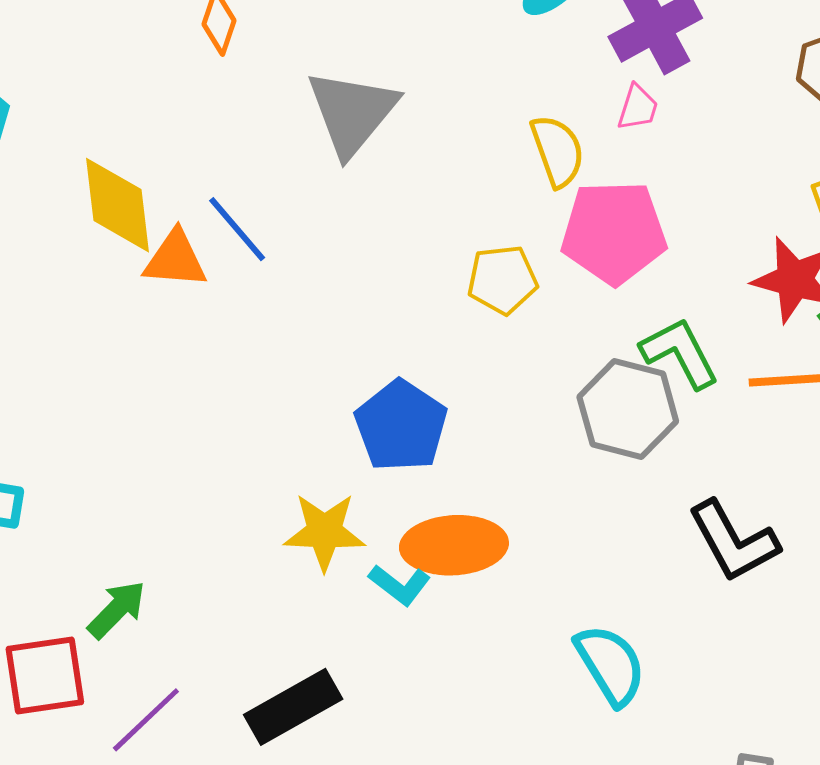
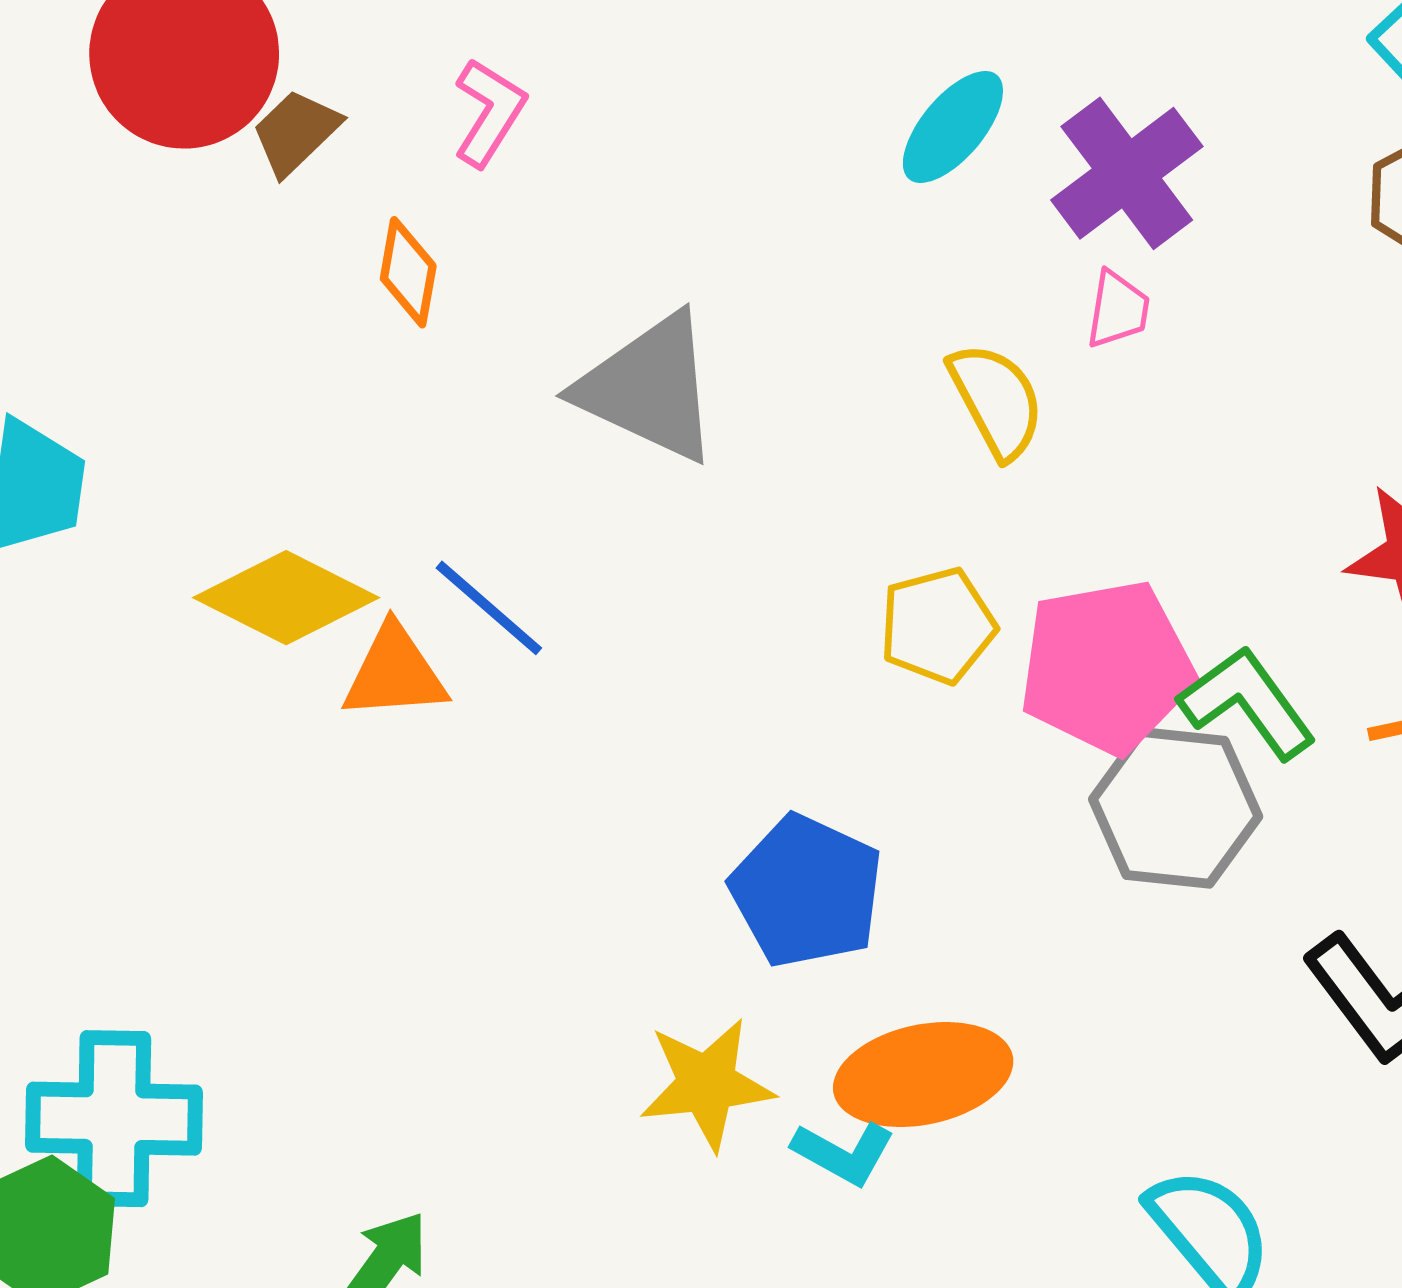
gray triangle: (352, 112) -> (649, 388), turned -36
yellow diamond: (117, 205) -> (286, 598), turned -48
pink pentagon: (614, 232) -> (1107, 667), moved

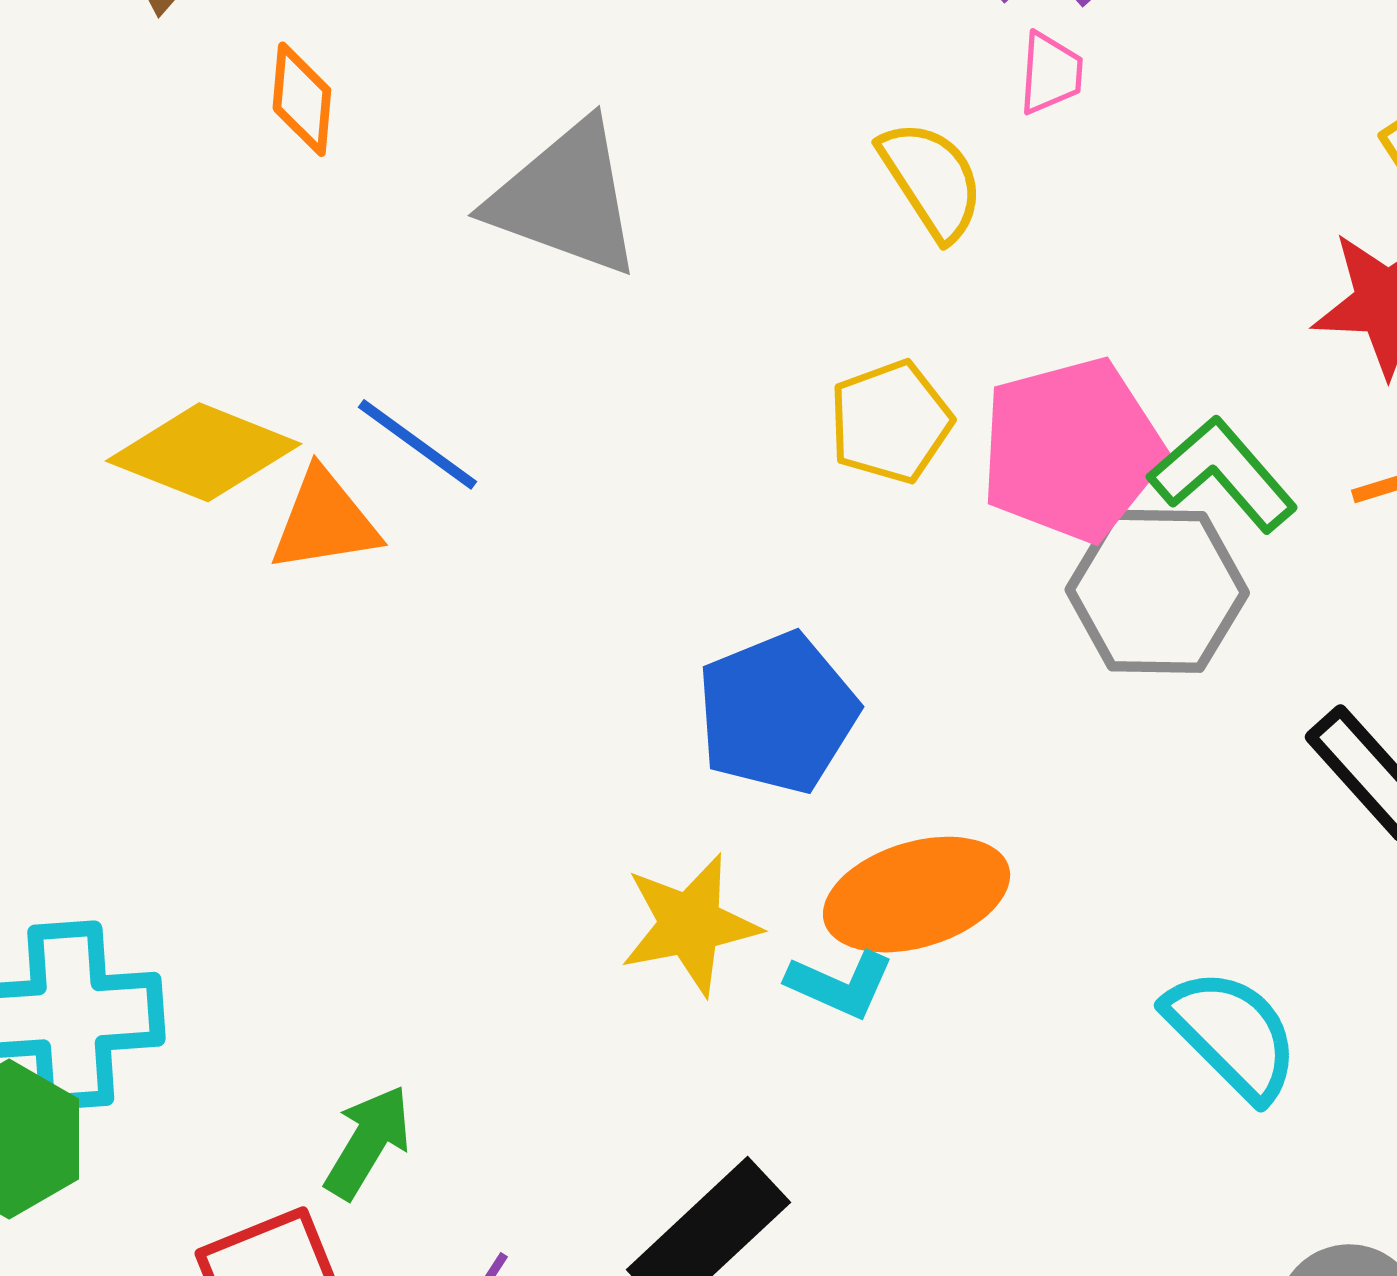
blue pentagon: (807, 891) -> (777, 713), turned 30

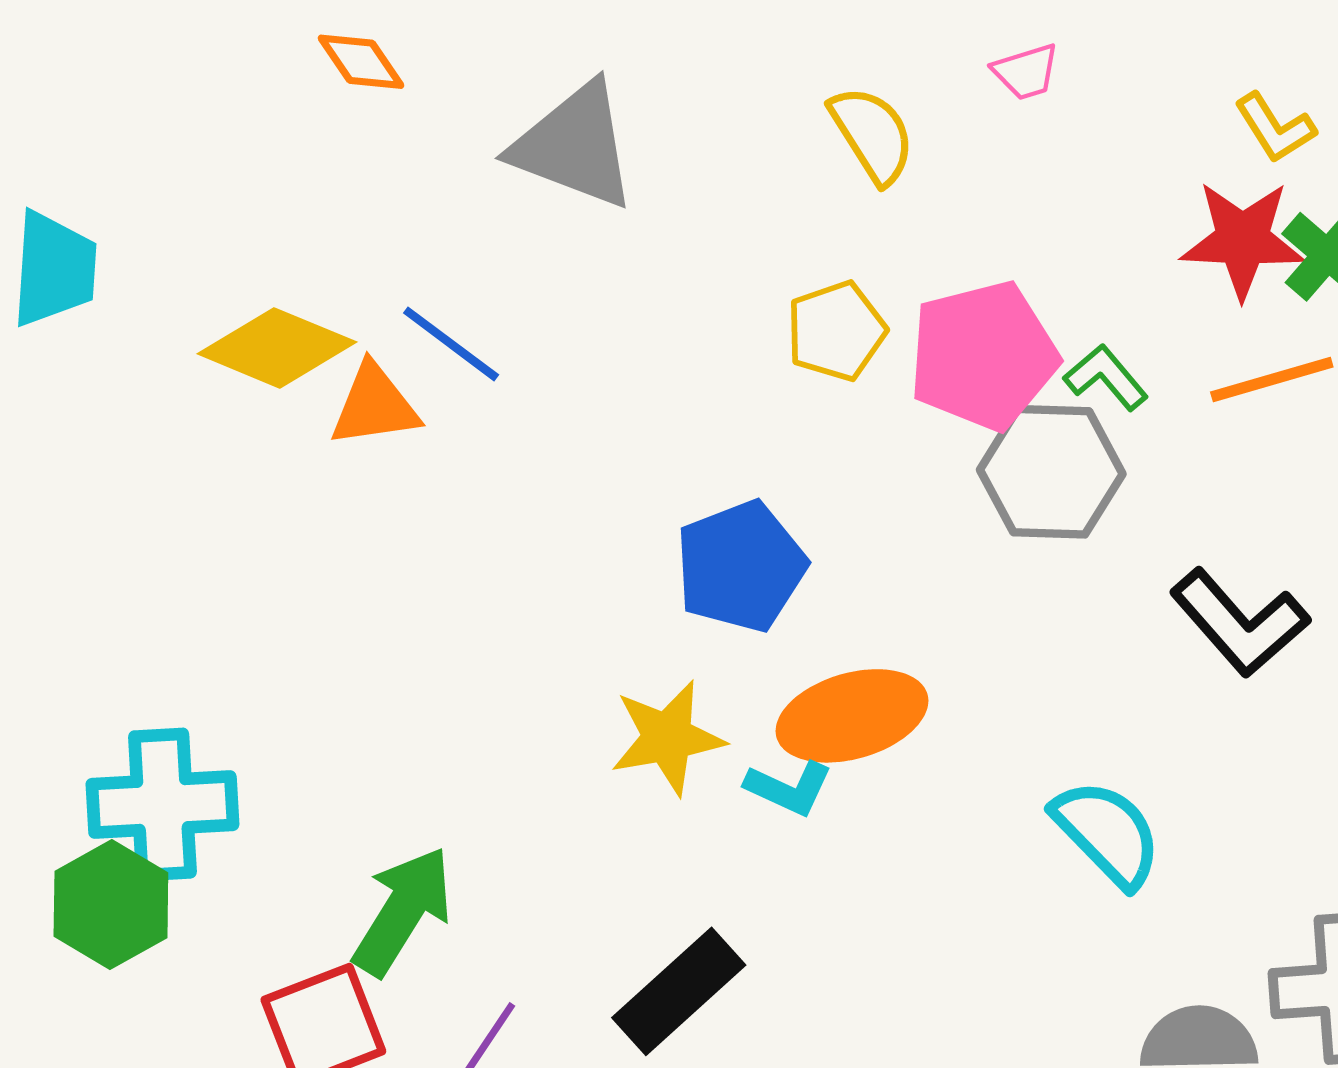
pink trapezoid: (1051, 73) -> (1026, 72), moved, turned 68
orange diamond: (302, 99) -> (361, 62), turned -40
green L-shape: (1223, 474) -> (1106, 377), size x0.7
green arrow: (368, 1142) -> (403, 911), size x1.4

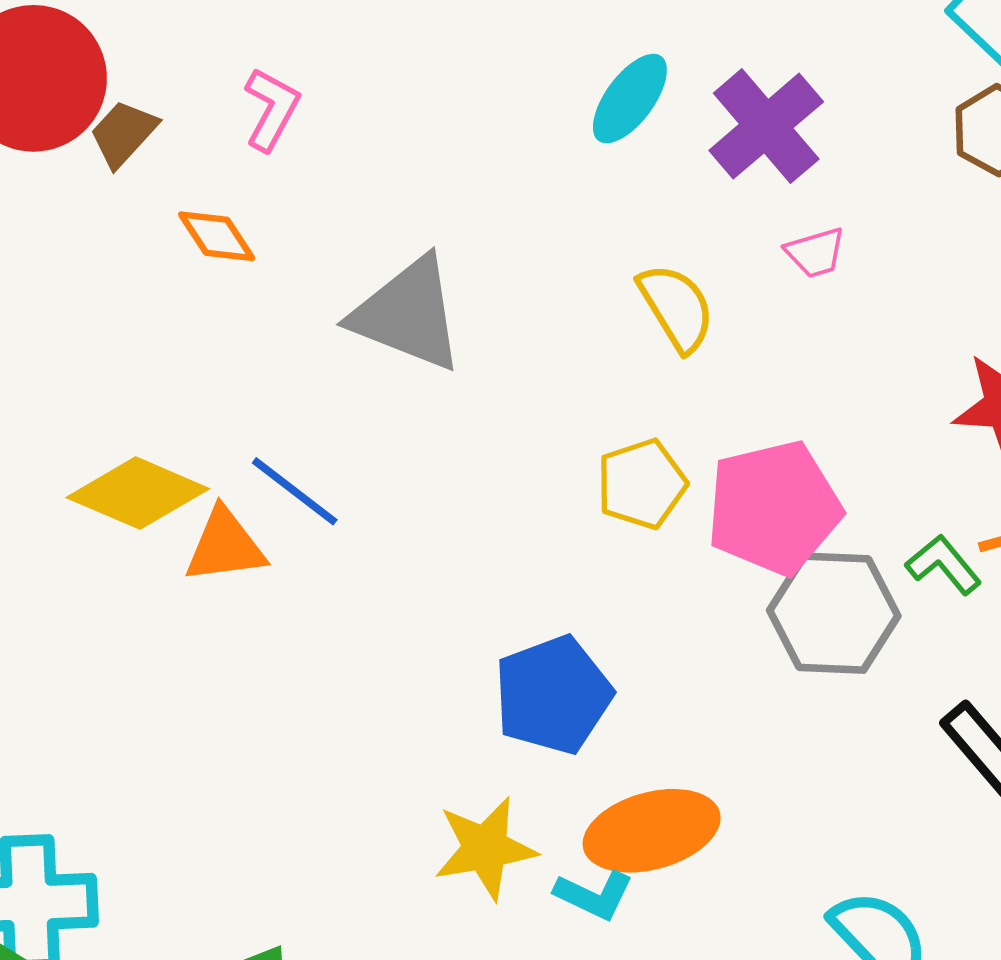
green L-shape: (1106, 377) -> (944, 565), moved

